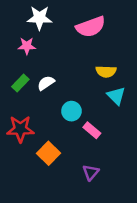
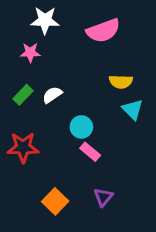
pink rectangle: (92, 130) -> (90, 152), moved
orange square: (48, 153) -> (55, 201), moved

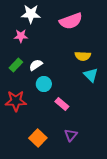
cyan circle: (81, 127) -> (44, 84), moved

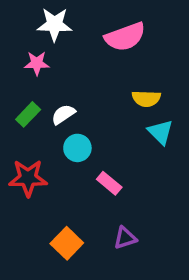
purple triangle: (71, 135) -> (125, 238), turned 32

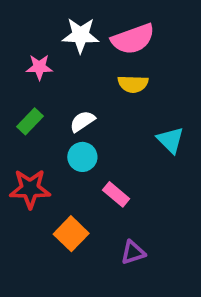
white star: (54, 24) -> (81, 35), moved
yellow semicircle: (146, 99) -> (133, 84), moved
white semicircle: (63, 114) -> (82, 121), moved
orange square: (67, 243) -> (71, 234), moved

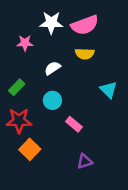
green rectangle: (30, 121) -> (17, 87), moved
white semicircle: (82, 121) -> (52, 68), moved
orange square: (71, 234) -> (30, 149), moved

